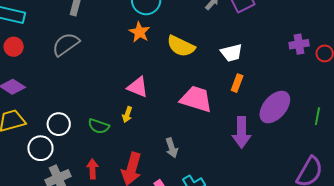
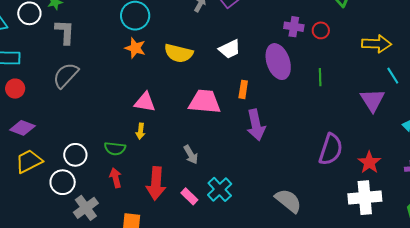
purple cross: (299, 44) -> (294, 27), turned 30
orange rectangle: (237, 83) -> (243, 89), moved
purple ellipse: (275, 107) -> (278, 62), moved, turned -48
green line: (317, 116) -> (320, 77), moved
red arrow: (93, 169) -> (116, 178), moved

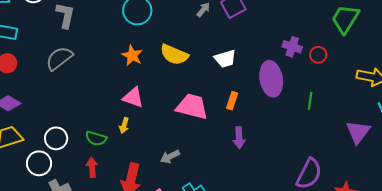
orange star: (135, 48) -> (132, 55), moved
purple arrow: (256, 125) -> (239, 138), size x0.7
gray arrow: (191, 155) -> (170, 157), turned 84

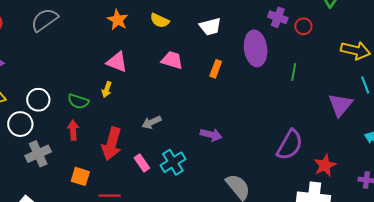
yellow semicircle: (174, 55) -> (160, 21), size x0.7
pink trapezoid: (192, 107) -> (172, 60), moved, size x0.7
purple arrow: (239, 138) -> (211, 135), moved, turned -75

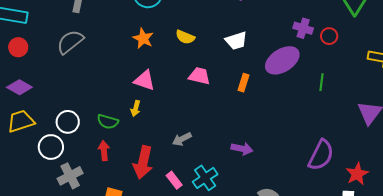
purple ellipse: (256, 48) -> (282, 60), turned 68

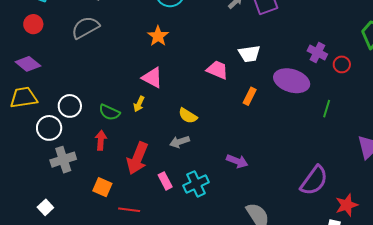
yellow semicircle: (185, 37) -> (188, 116), moved
purple ellipse: (282, 60) -> (292, 81), turned 40
pink trapezoid: (199, 76) -> (217, 70), moved

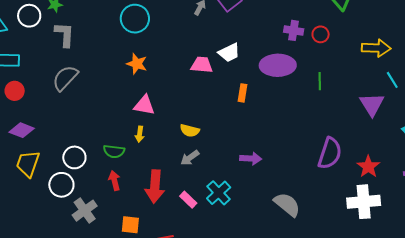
pink trapezoid: (217, 70) -> (202, 65), moved
yellow trapezoid: (24, 98) -> (28, 164), turned -44

